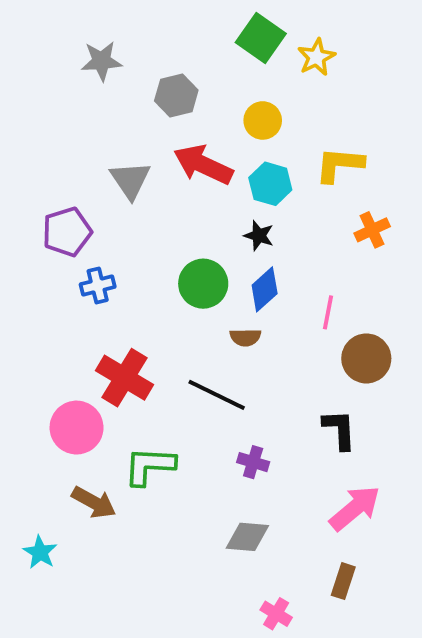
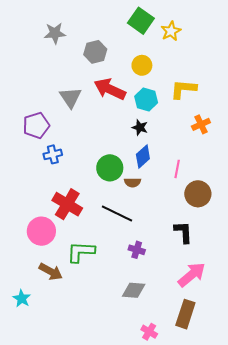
green circle: (203, 284) -> (110, 168), moved
brown rectangle: (343, 581) -> (185, 314), size x1.5

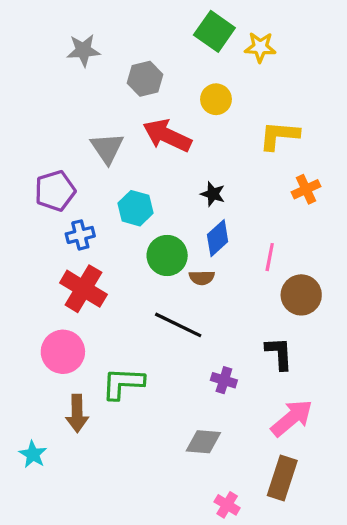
yellow star: (171, 31) -> (260, 47), turned 30
cyan hexagon: (146, 99) -> (136, 208), moved
red cross: (67, 204) -> (83, 289), moved
purple cross: (137, 250) -> (224, 380), moved
brown arrow: (51, 272) -> (77, 413), turned 60

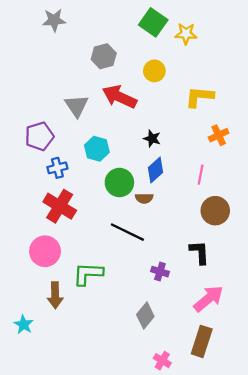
gray star: (83, 50) -> (54, 20), moved
pink line: (270, 257) -> (201, 175), moved
gray diamond: (203, 442) -> (145, 316), turned -55

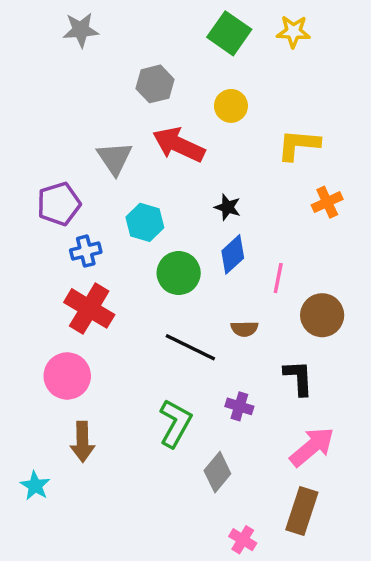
yellow star: (186, 34) -> (293, 32), moved
pink line: (201, 175) -> (278, 278), moved
brown semicircle: (144, 198) -> (244, 329), moved
green L-shape: (88, 274) -> (175, 423), moved, turned 116

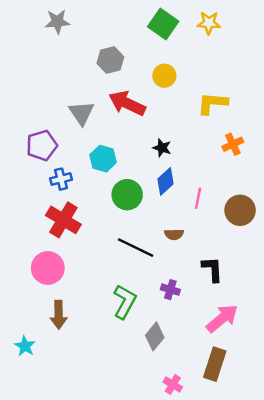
brown circle: (322, 315) -> (240, 210), moved

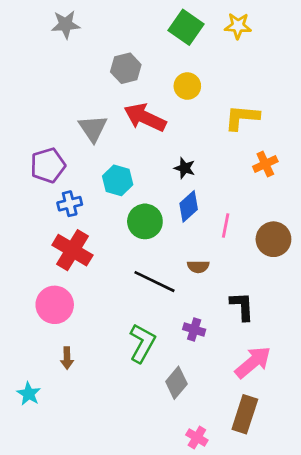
brown arrow: (59, 315) -> (67, 358), size x0.7

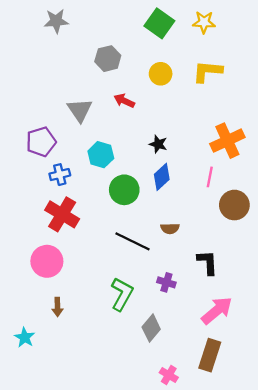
red arrow: (145, 117) -> (124, 101), size x0.6
yellow L-shape: (242, 117) -> (207, 71), moved
orange cross: (265, 164) -> (227, 141), size x1.6
pink line: (226, 226) -> (210, 177), moved

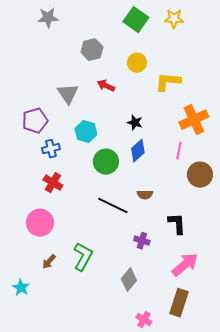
yellow L-shape: (207, 71) -> (168, 82), moved
red cross: (62, 214) -> (53, 183), size x0.7
green L-shape: (122, 294) -> (83, 257), moved
brown arrow: (57, 307) -> (49, 262), turned 42

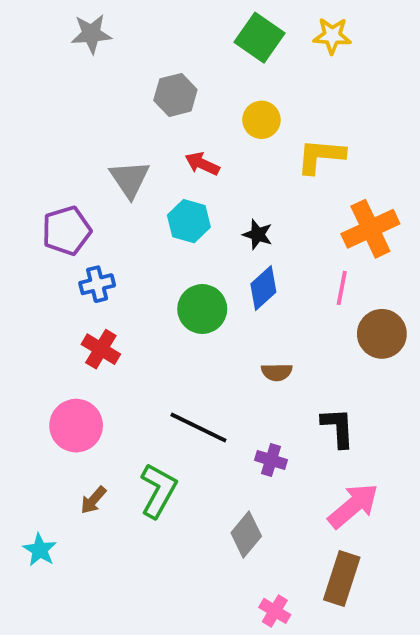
cyan hexagon: (86, 132) -> (189, 221), moved
black line: (113, 206) -> (198, 428), moved

